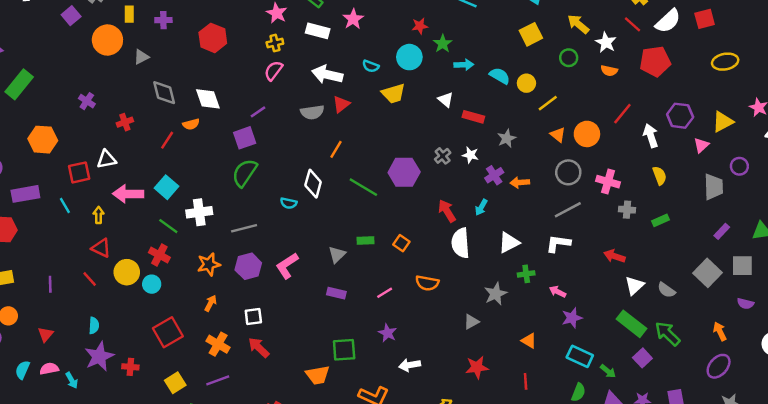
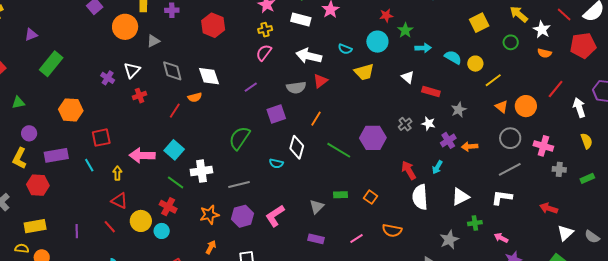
purple square: (245, 138) -> (276, 114), moved
white triangle: (106, 159) -> (132, 70), moved, turned -36

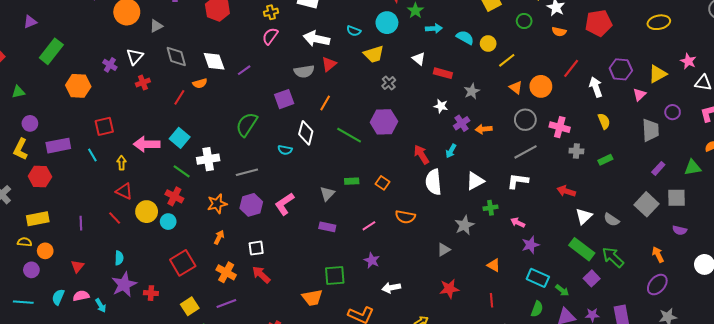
purple line: (251, 87) -> (244, 70), moved
orange hexagon: (71, 110) -> (78, 86), moved
gray cross: (405, 124) -> (389, 83), moved

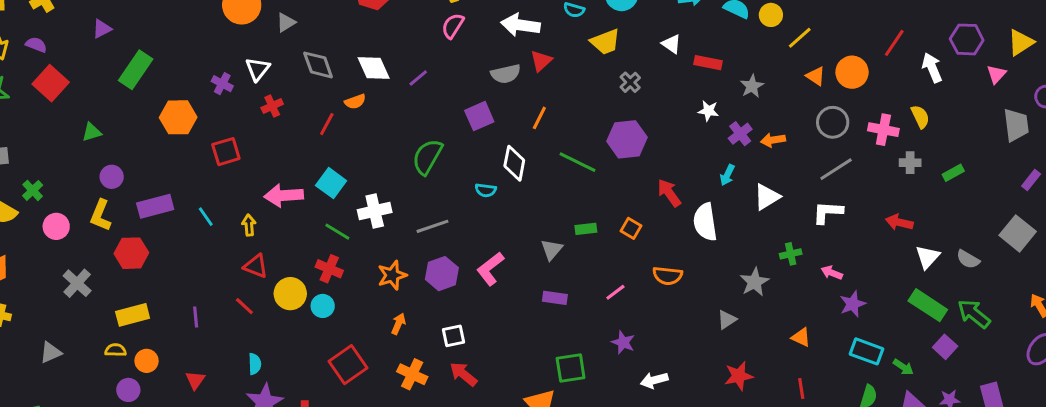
yellow semicircle: (604, 121) -> (920, 117), moved
red square: (104, 126) -> (226, 152), moved
red arrow: (421, 155) -> (669, 193), moved
white triangle: (475, 181) -> (767, 197), moved

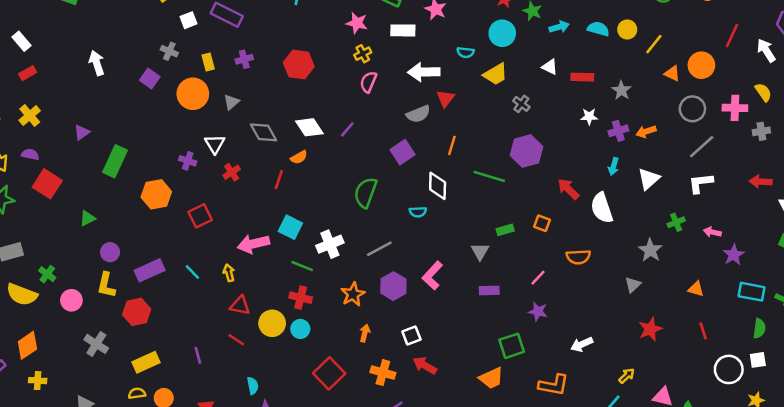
purple cross: (740, 134) -> (618, 131), turned 30
purple star: (623, 342) -> (538, 311), moved

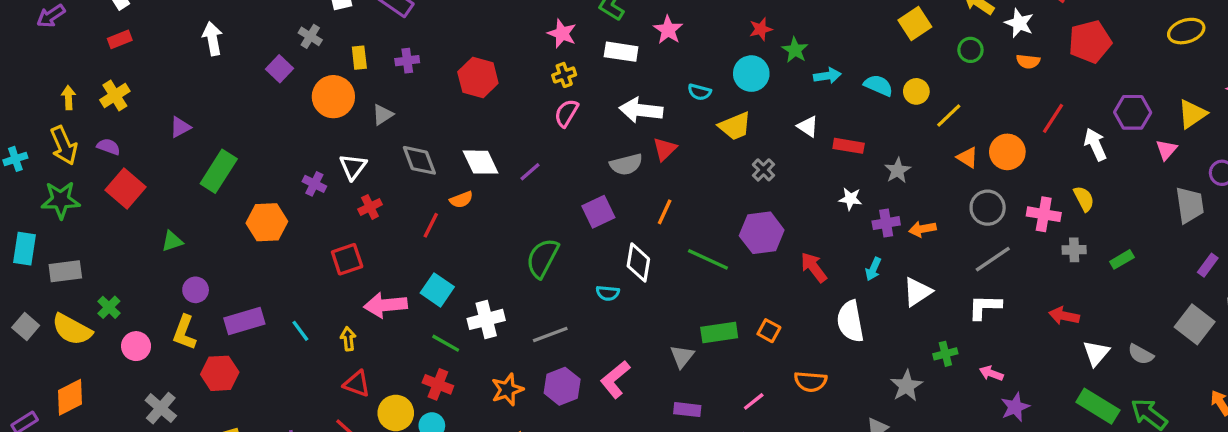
red arrow: (568, 189) -> (814, 267), moved
red square: (200, 216) -> (347, 259), moved
green rectangle: (505, 230) -> (719, 333), size x1.5

